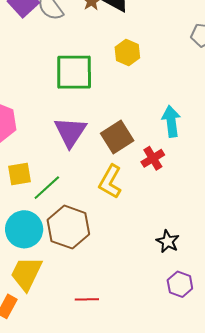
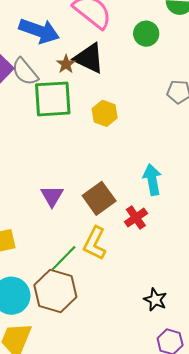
green square: (74, 72) -> (53, 99), moved
purple triangle: (70, 132) -> (52, 196), size x0.7
green line: (47, 188) -> (64, 258), moved

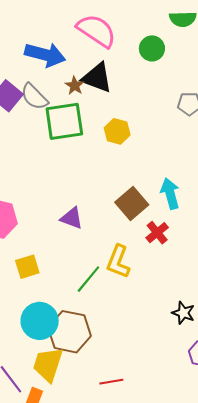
purple triangle: (52, 196) -> (72, 218), turned -35
brown square: (99, 198) -> (132, 203), moved
brown hexagon: (55, 291) -> (69, 332), moved

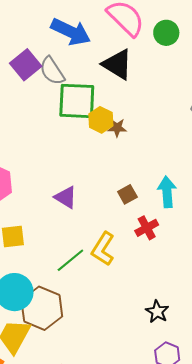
green circle: (152, 48) -> (166, 33), moved
brown star: (75, 86) -> (117, 128), moved, turned 30
yellow hexagon: (117, 131) -> (101, 120), moved
brown square: (132, 203) -> (127, 194), size x0.6

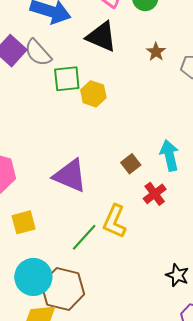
green square: (77, 101) -> (67, 79), size x0.7
brown star: (117, 128) -> (156, 52), moved, turned -30
purple triangle: (66, 197) -> (70, 176), size x1.5

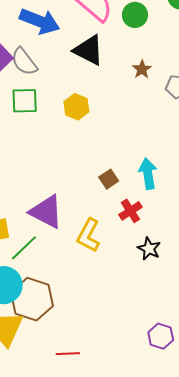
green square: (67, 79) -> (25, 101), moved
purple triangle: (70, 176) -> (46, 212), moved
green line: (84, 237) -> (24, 248), moved
black star: (177, 275) -> (149, 249), moved

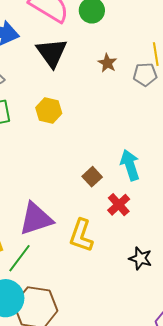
black triangle: (89, 50) -> (52, 53), turned 36
purple triangle: (46, 212) -> (36, 219), turned -36
black star: (149, 249) -> (140, 258), moved

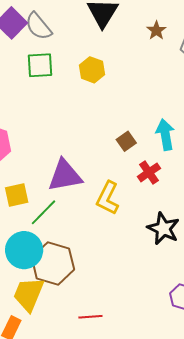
black star: (140, 258) -> (163, 229), size x1.4

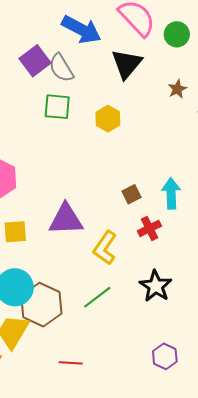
green line: (43, 212) -> (97, 297), moved

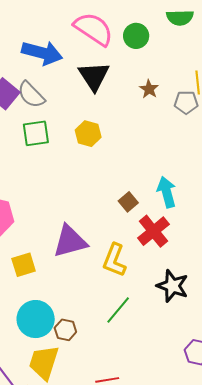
red cross: (149, 228) -> (153, 231), size x1.4
brown hexagon: (41, 305) -> (65, 330), size x0.5

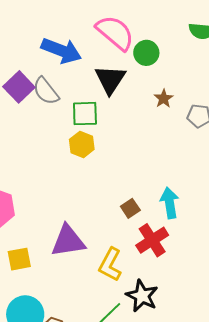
green circle: (136, 36) -> (146, 53), moved
green square: (36, 133) -> (85, 114), moved
yellow hexagon: (88, 134) -> (82, 144), moved
black star: (173, 286) -> (142, 296), moved

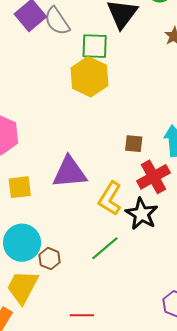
yellow hexagon: (82, 144) -> (89, 77), size x1.5
brown square: (130, 208) -> (134, 144), turned 36
black star: (142, 296) -> (142, 214), moved

